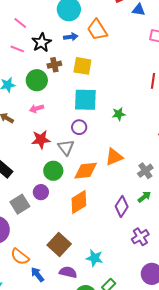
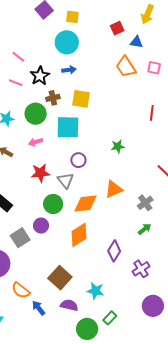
orange trapezoid: (97, 30) -> (126, 67), moved
cyan square: (85, 100) -> (68, 127), moved
purple diamond: (122, 207) -> (114, 251), moved

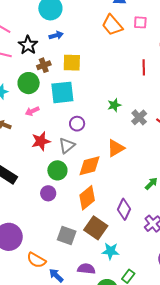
gray triangle: (66, 180) -> (67, 146), turned 36
gray cross: (145, 203) -> (139, 117), moved
gray square: (20, 238) -> (67, 236), moved, turned -30
brown square: (60, 278) -> (96, 228), moved

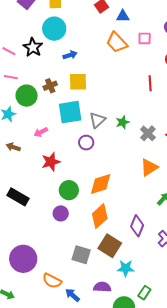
blue arrow: (56, 35) -> (70, 55), moved
black star: (28, 45) -> (33, 47), moved
green circle: (29, 83) -> (27, 96), moved
gray triangle: (67, 146) -> (97, 120), moved
orange triangle: (116, 148) -> (149, 167), moved

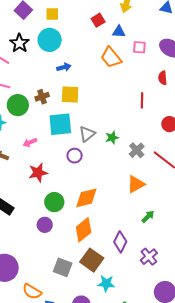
pink square: (145, 38) -> (139, 47), moved
black star: (33, 47) -> (19, 43), moved

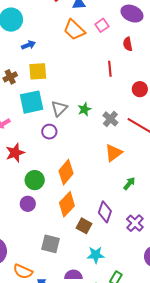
pink square: (139, 47) -> (102, 25), moved, turned -32
orange diamond: (86, 198) -> (66, 172), turned -30
brown square: (92, 260) -> (84, 226), moved, size x0.7

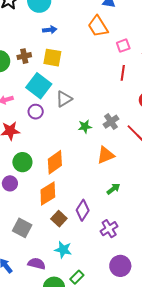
pink square: (102, 25) -> (123, 46), moved
cyan square: (32, 102) -> (39, 86), turned 35
green star: (84, 109) -> (85, 127), moved
purple circle: (49, 132) -> (36, 112), moved

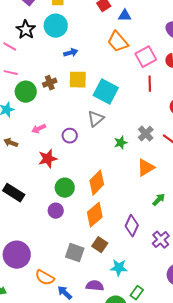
pink square: (123, 46) -> (146, 57), size x1.5
cyan square: (39, 86) -> (106, 92), moved
brown square: (59, 219) -> (100, 245), moved

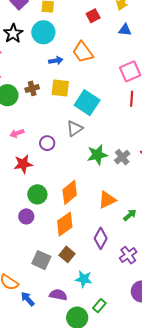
blue triangle: (125, 16) -> (125, 30), moved
orange trapezoid: (118, 42) -> (83, 52), moved
gray cross: (146, 134) -> (122, 157), moved
green star: (121, 143) -> (97, 155), size x1.5
orange triangle: (146, 168) -> (107, 200), moved

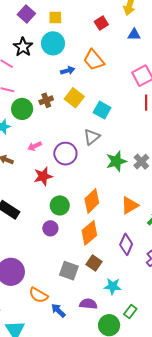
yellow square: (60, 88) -> (74, 98), turned 36
cyan square: (87, 103) -> (102, 110), size x0.7
purple circle: (47, 143) -> (65, 154), size x1.5

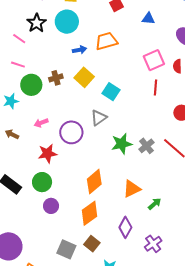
orange trapezoid: (94, 60) -> (106, 41), turned 110
green circle: (60, 205) -> (42, 182), moved

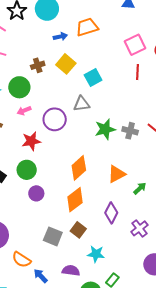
green circle: (31, 85) -> (19, 87), moved
cyan square: (111, 92) -> (93, 77), turned 30
gray triangle: (99, 118) -> (82, 104), turned 30
gray cross: (146, 146) -> (130, 131), turned -35

